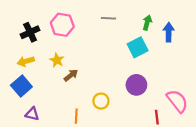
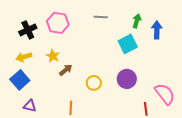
yellow circle: (101, 101) -> (94, 83), moved

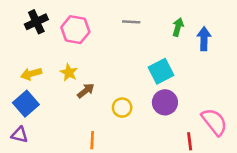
black cross: (28, 30) -> (36, 22), moved
cyan square: (128, 44) -> (161, 71), moved
purple triangle: (30, 106) -> (19, 135), moved

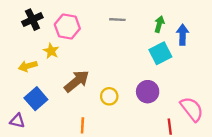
cyan square: (161, 71) -> (160, 53), moved
yellow star: (69, 72) -> (51, 51), moved
brown arrow: (86, 91) -> (77, 81), size x1.6
blue square: (26, 104) -> (36, 99), moved

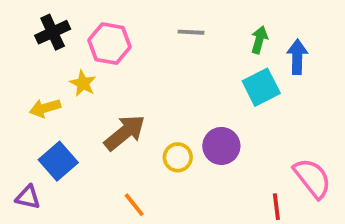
purple circle: (148, 92) -> (221, 146), moved
orange line: (82, 125) -> (134, 205), turned -42

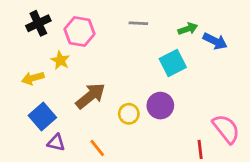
green arrow: (259, 40) -> (188, 29), turned 54
blue arrow: (297, 57) -> (215, 41), turned 115
cyan square: (261, 87) -> (173, 63), moved
purple triangle: (28, 197) -> (56, 143), moved

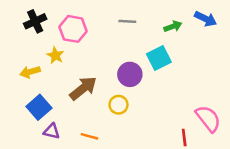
blue arrow: (215, 41) -> (206, 19), moved
purple circle: (160, 106) -> (130, 74), moved
orange line: (97, 148) -> (89, 136), turned -36

